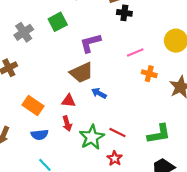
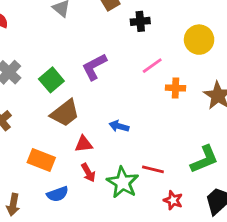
black cross: (124, 13) -> (140, 21), moved
green square: (58, 22) -> (51, 80), moved
brown trapezoid: (82, 73) -> (65, 113), moved
red star: (115, 158) -> (173, 200), moved

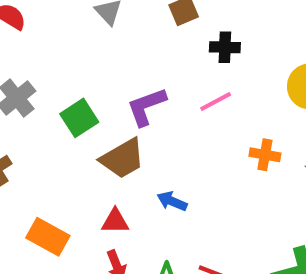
pink line: (152, 66) -> (216, 102), moved
brown trapezoid: (65, 113) -> (123, 158), moved

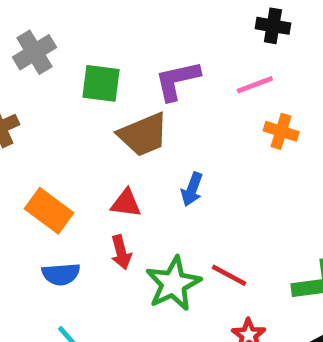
green square: (79, 118) -> (101, 83), turned 33
orange cross: (265, 155) -> (281, 131), moved
blue arrow: (172, 201) -> (192, 189), turned -100

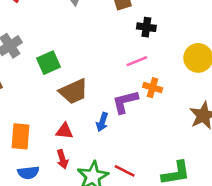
purple L-shape: (177, 80) -> (125, 102), moved
green square: (101, 83) -> (49, 63), turned -30
orange rectangle: (49, 211) -> (21, 136), turned 60

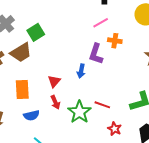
brown trapezoid: (73, 91) -> (21, 52), moved
purple L-shape: (125, 102) -> (96, 54), turned -50
red triangle: (65, 131) -> (54, 81), turned -48

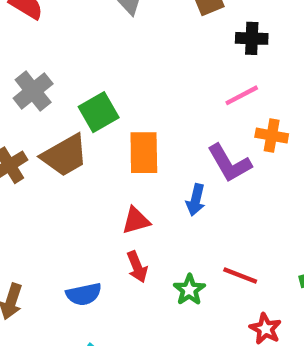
purple L-shape: (96, 54) -> (229, 163), turned -50
red triangle: (54, 81) -> (136, 221), turned 32
orange rectangle: (22, 89) -> (144, 153), moved
green star: (79, 112) -> (189, 290), size x0.6

